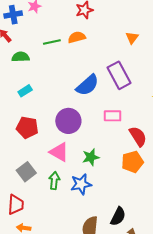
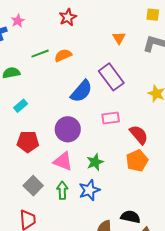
orange semicircle: (77, 37) -> (63, 55), moved
black semicircle: (118, 216) -> (131, 217), turned -96

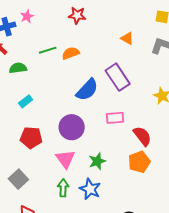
red star: (68, 17) -> (77, 15), turned 30
orange triangle: (119, 38) -> (127, 38), turned -32
pink triangle: (63, 161) -> (65, 159), turned 30
gray square: (33, 186) -> (18, 179), moved
blue star: (89, 190) -> (90, 189), turned -30

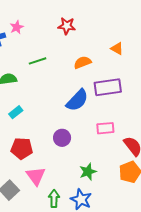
orange semicircle: (71, 53) -> (83, 62), moved
purple rectangle: (118, 77) -> (108, 87), turned -64
purple circle: (72, 127) -> (62, 138), size x0.7
pink triangle: (65, 159) -> (36, 176), moved

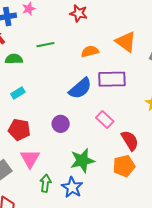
orange triangle: (117, 49) -> (126, 42), size x1.6
pink rectangle: (105, 128) -> (105, 119), turned 42
green star: (88, 172) -> (82, 161), size x1.4

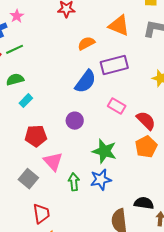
green line: (45, 45) -> (15, 49), moved
green semicircle: (14, 59) -> (15, 79), moved
green star: (82, 161) -> (104, 151), turned -30
blue star: (72, 187) -> (101, 180), turned -30

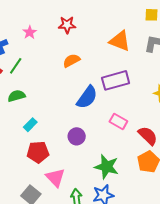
pink star: (17, 16) -> (30, 32), moved
orange semicircle: (86, 43) -> (71, 61), moved
green line: (15, 49) -> (16, 66), turned -30
cyan rectangle: (26, 101) -> (30, 125), moved

